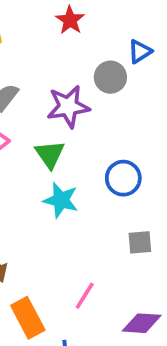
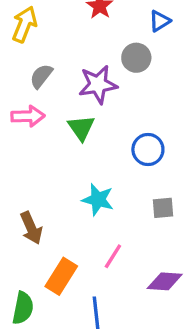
blue triangle: (140, 51) -> (160, 21), moved
cyan star: (61, 200) -> (98, 200), moved
orange rectangle: (28, 318) -> (61, 276), turned 60

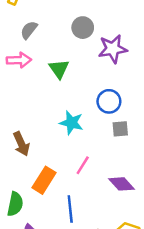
gray circle: (136, 58) -> (83, 28), moved
purple star: (98, 84) -> (113, 49), moved
blue circle: (148, 150) -> (109, 101), moved
purple diamond: (165, 281) -> (121, 184), turned 44

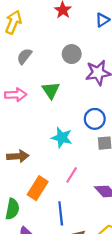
pink arrow: (19, 60) -> (16, 95), moved
brown arrow: (21, 144) -> (18, 156), turned -70

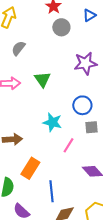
gray circle: (72, 54) -> (61, 27), moved
pink line: (72, 175) -> (68, 145), moved

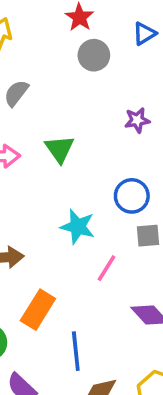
purple star: (85, 63) -> (137, 120), size x0.6

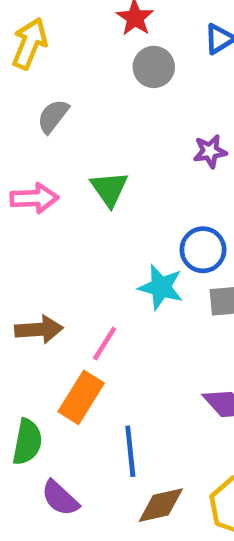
cyan star: (78, 227) -> (161, 287), moved
pink line: (107, 268) -> (105, 343), moved

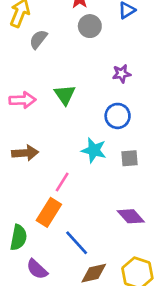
gray semicircle: (53, 116) -> (38, 39), moved
blue circle: (203, 250) -> (118, 116), moved
brown arrow: (39, 329) -> (25, 153), moved
blue line: (130, 451) -> (77, 243), turned -36

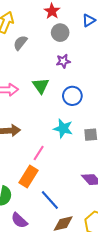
purple star: (122, 74) -> (63, 61), moved
blue circle: (118, 116) -> (72, 96), moved

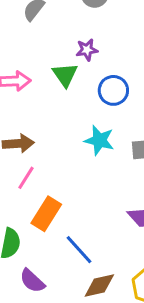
purple star: (63, 61) -> (87, 50), moved
pink line: (39, 153) -> (26, 178), moved

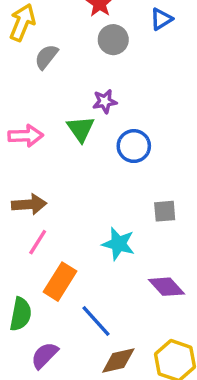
cyan star: (99, 140) -> (118, 244), moved
purple semicircle: (32, 281) -> (45, 355), turned 92

